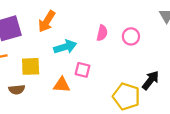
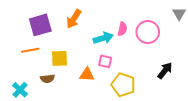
pink circle: (131, 36) -> (148, 32), size x1.5
cyan arrow: (65, 47) -> (103, 38), moved
yellow pentagon: (126, 96) -> (123, 85), moved

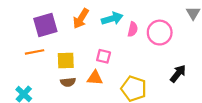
cyan arrow: (103, 38) -> (112, 19), moved
pink square: (105, 61) -> (104, 56), moved
brown semicircle: (47, 79) -> (68, 82), moved

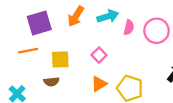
pink square: (104, 56) -> (99, 55), turned 32
orange triangle: (95, 78) -> (99, 84), moved, turned -35
brown semicircle: (68, 82) -> (51, 82), moved

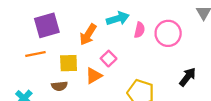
orange arrow: (76, 16) -> (88, 35), moved
orange triangle: (99, 84) -> (94, 76), moved

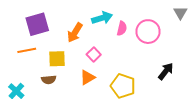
orange triangle: (94, 76) -> (87, 78), moved

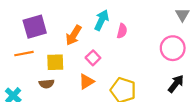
cyan arrow: (102, 18) -> (102, 20), turned -48
pink circle: (148, 32) -> (173, 48), moved
black arrow: (166, 71) -> (176, 84), moved

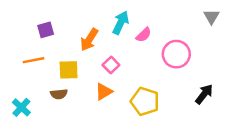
purple square: (35, 27) -> (46, 30), size x0.6
pink semicircle: (122, 31) -> (144, 35), turned 32
pink circle: (173, 48) -> (176, 54), moved

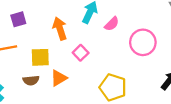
orange arrow: (89, 40) -> (60, 29), turned 130
orange triangle: (104, 92) -> (59, 78), moved

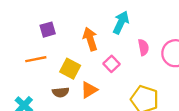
pink semicircle: (112, 24) -> (143, 47), moved, turned -56
yellow square: (40, 57) -> (70, 69), turned 30

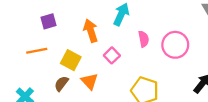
orange triangle: (89, 90) -> (90, 81), turned -42
brown semicircle: (61, 92) -> (61, 84), turned 133

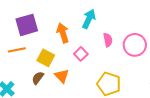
purple square: (48, 21) -> (27, 25), size x1.6

